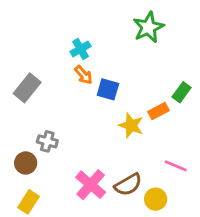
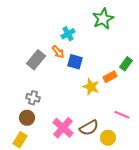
cyan cross: (81, 49) -> (68, 34), moved
gray rectangle: (27, 88) -> (36, 60), moved
brown circle: (26, 163) -> (27, 118), moved

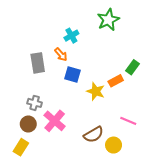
gray rectangle: (36, 60) -> (38, 63), turned -48
blue square: (75, 62) -> (72, 75), moved
pink cross: (63, 128) -> (55, 121), moved

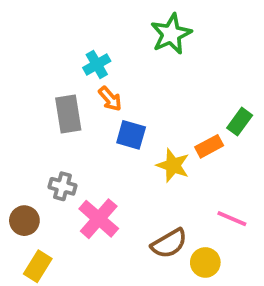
green star: (108, 20) -> (171, 34), moved
cyan cross: (71, 36) -> (97, 64), moved
brown circle: (28, 124) -> (24, 221), moved

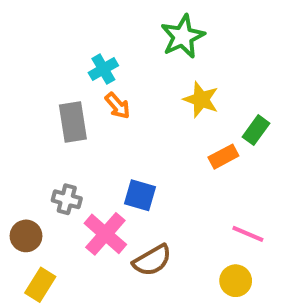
blue square: (131, 135) -> (140, 195), moved
yellow star: (173, 165) -> (201, 100), moved
brown semicircle: (169, 243) -> (152, 260), moved
yellow circle: (205, 262) -> (236, 281), moved

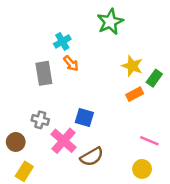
yellow star: (201, 100) -> (132, 66), moved

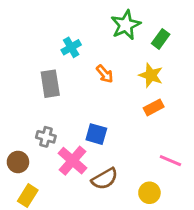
orange arrow: (71, 63) -> (105, 74), moved
green rectangle: (154, 78) -> (161, 39), moved
yellow circle: (142, 169) -> (149, 193), moved

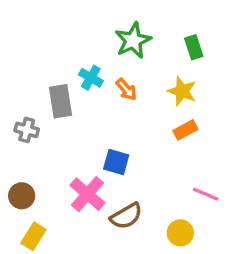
green star: (126, 25) -> (133, 41), moved
green rectangle: (161, 39) -> (194, 47), turned -54
cyan cross: (71, 47) -> (91, 78), moved, turned -30
gray cross: (46, 137) -> (27, 130), moved

